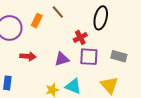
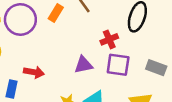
red arrow: (28, 56) -> (34, 72), moved

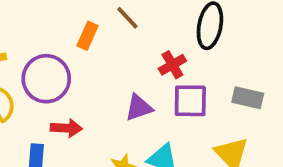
purple circle: (20, 19) -> (46, 79), moved

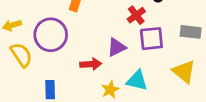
red arrow: (66, 128) -> (91, 64), moved

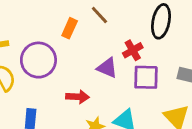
purple triangle: (117, 47) -> (107, 68), moved, turned 42

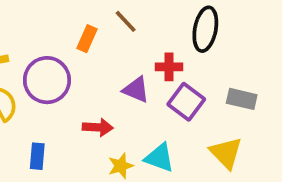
red cross: (133, 50) -> (169, 67), turned 30
purple square: (146, 77) -> (186, 102), turned 36

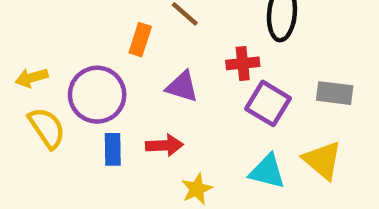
purple triangle: (136, 90) -> (182, 87), moved
blue rectangle: (37, 156) -> (113, 149), moved
cyan triangle: (159, 158) -> (267, 171), moved

